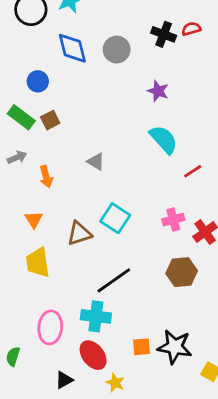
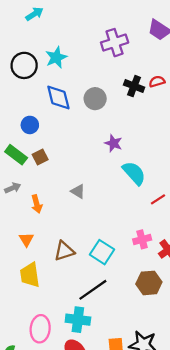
purple star: (158, 91) -> (113, 143), moved
cyan square: (115, 218) -> (102, 252), moved

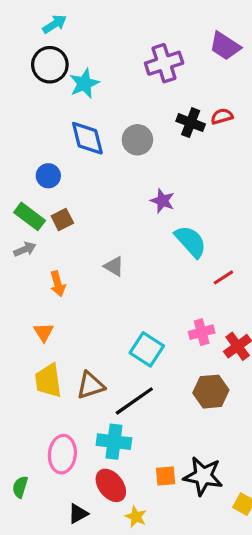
black circle: (24, 65) -> (50, 65), moved
gray arrow: (13, 188) -> (25, 249), moved
brown triangle: (64, 251) -> (91, 385), moved

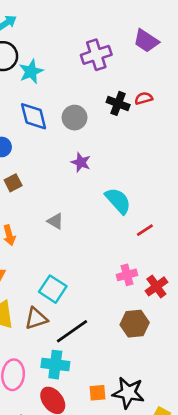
purple star: (162, 201) -> (81, 162), moved
cyan square: (147, 349) -> (53, 289), moved

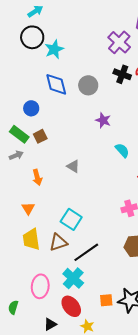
purple cross: (96, 55) -> (119, 42), moved, turned -30
purple star: (81, 162) -> (103, 120), moved
cyan semicircle: (118, 201) -> (122, 150), size x0.7
cyan cross: (55, 365) -> (73, 278), turned 35

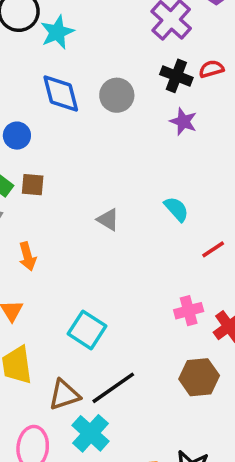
purple star: (103, 120) -> (183, 122), moved
brown square: (40, 136) -> (33, 185), turned 32
gray triangle: (73, 166) -> (108, 220), moved
brown triangle: (58, 242) -> (64, 395), moved

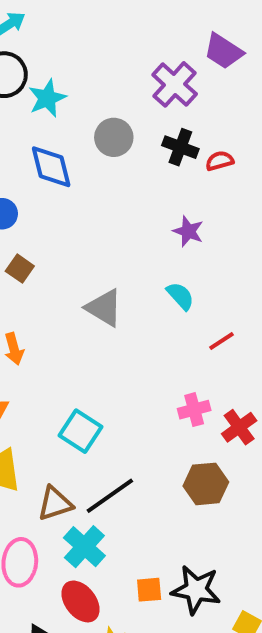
red semicircle: (211, 69) -> (220, 161), moved
gray circle: (117, 95) -> (114, 137), moved
purple star: (183, 122) -> (188, 231), moved
brown square: (33, 185) -> (20, 269), turned 30
gray triangle: (108, 220) -> (104, 308), size x1.5

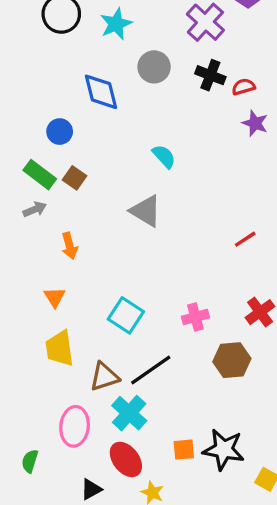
cyan star: (47, 98) -> (116, 24), moved
purple star: (188, 231) -> (255, 123), moved
cyan semicircle: (180, 296) -> (164, 156), moved
pink cross: (194, 410) -> (195, 317), moved

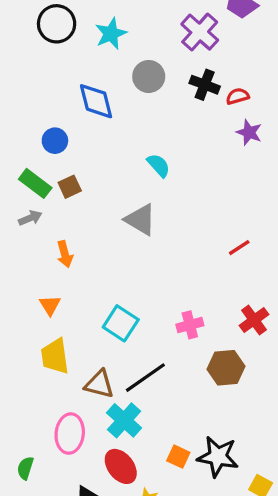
brown square: (75, 178) -> (70, 187), turned 30
brown triangle: (104, 377) -> (99, 384), turned 32
orange square: (184, 450) -> (178, 457), turned 30

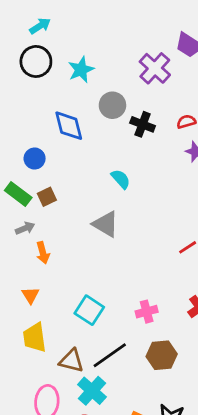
black cross: (205, 85) -> (143, 124), moved
gray arrow: (30, 218) -> (25, 228), moved
brown hexagon: (226, 368) -> (162, 355), moved

